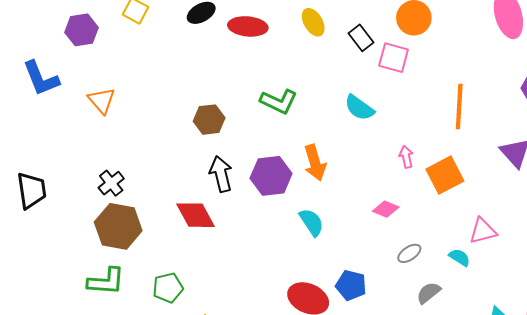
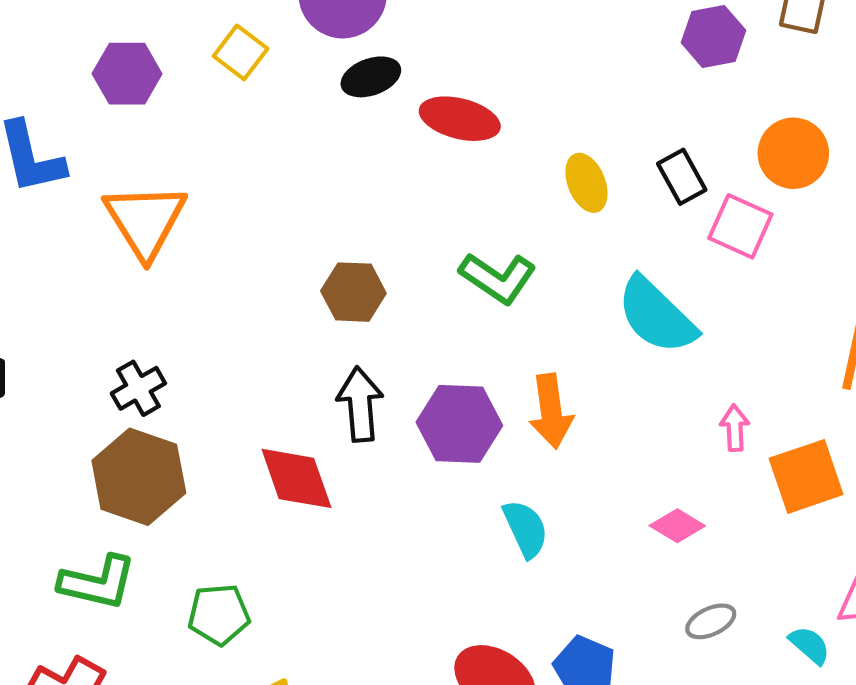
yellow ellipse: (313, 22) -> (586, 183), moved
orange triangle: (102, 100) -> (145, 221), size x1.5
cyan semicircle: (359, 108) -> (656, 315), size x1.4

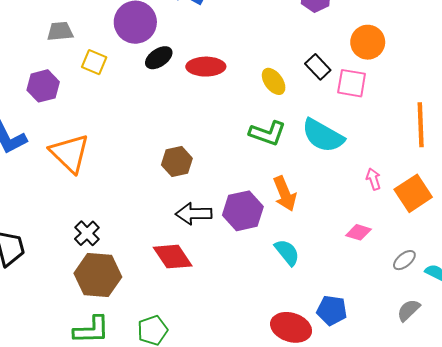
green L-shape: (498, 278) -> (268, 133), moved
black arrow: (360, 404) -> (194, 214), turned -72
gray ellipse: (711, 621) -> (404, 260), moved

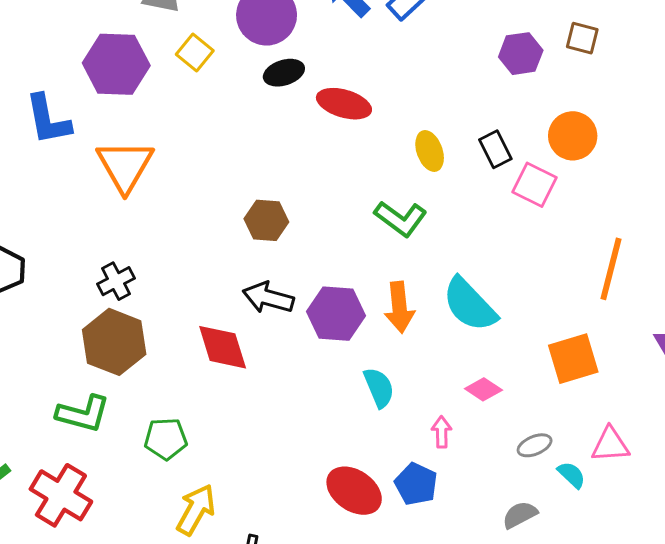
purple hexagon: (43, 86) -> (116, 64), size x1.4
cyan semicircle: (323, 136) -> (470, 305), moved
pink arrow: (374, 179) -> (442, 432), moved

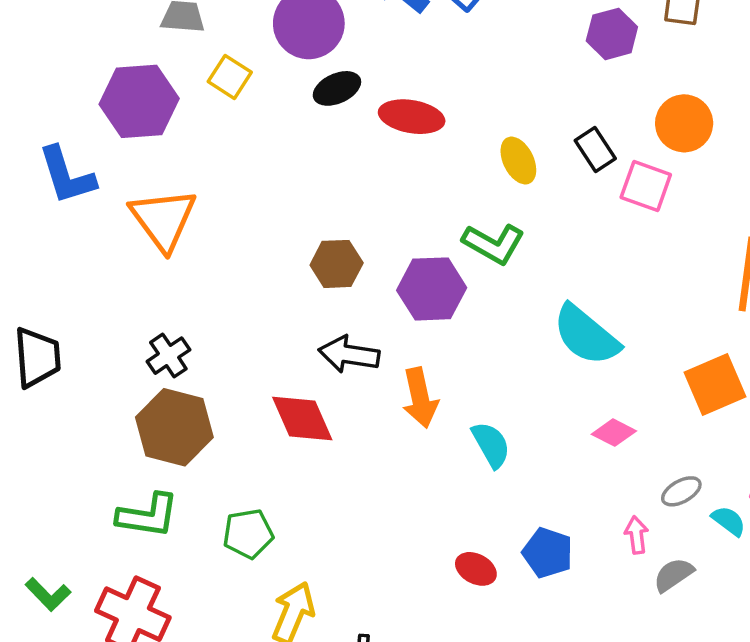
orange arrow: (399, 307) -> (420, 398), moved
purple hexagon: (336, 314) -> (432, 289), moved
pink arrow: (442, 432) -> (636, 535), moved
red ellipse: (354, 491) -> (476, 569), size x0.6

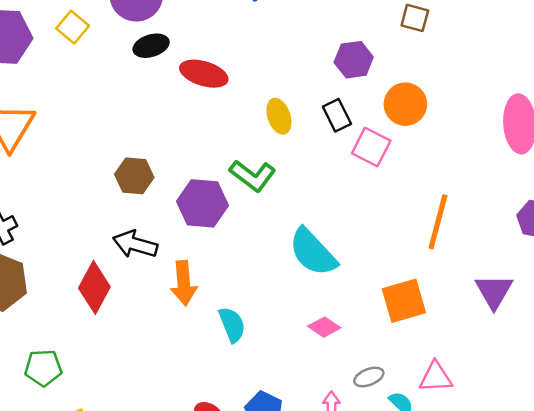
purple hexagon: (612, 34) -> (354, 60), moved
red diamond: (302, 419) -> (94, 287), turned 45

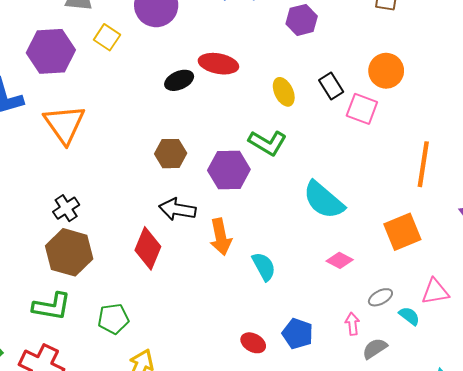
black ellipse: (151, 46) -> (179, 80), moved
purple hexagon: (354, 60) -> (302, 20), moved

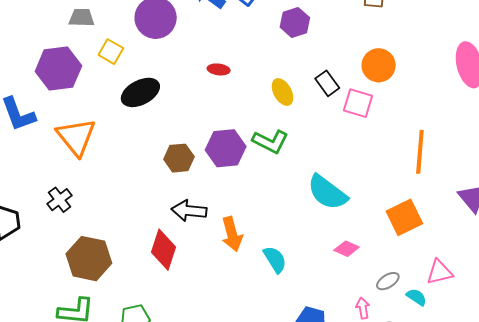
red ellipse: (218, 64) -> (219, 69), size x0.6
black ellipse: (179, 80) -> (140, 92), moved, size x1.4
purple hexagon: (229, 170) -> (226, 148), moved
black cross: (66, 208) -> (59, 200), moved

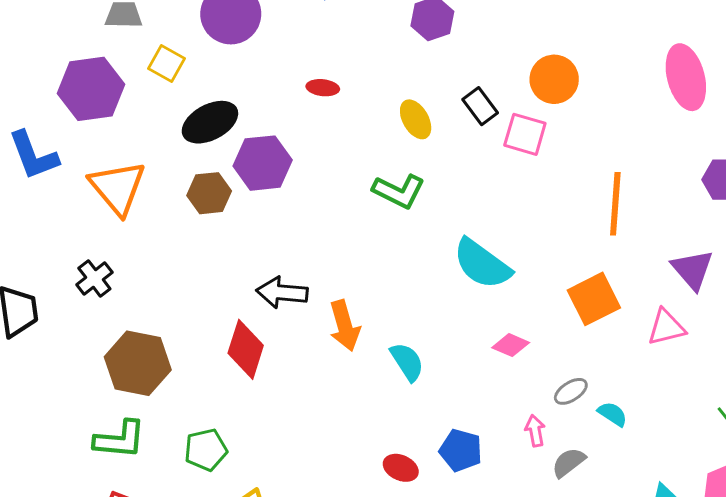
purple hexagon: (226, 148) -> (263, 163), moved
brown hexagon: (179, 158) -> (209, 193), moved
pink triangle: (440, 272) -> (666, 327), moved

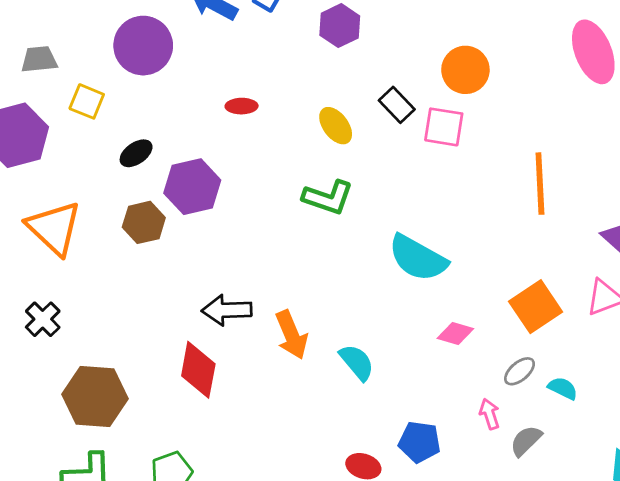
black ellipse: (210, 122) -> (136, 153), size x0.6
orange square: (594, 299) -> (536, 307), moved

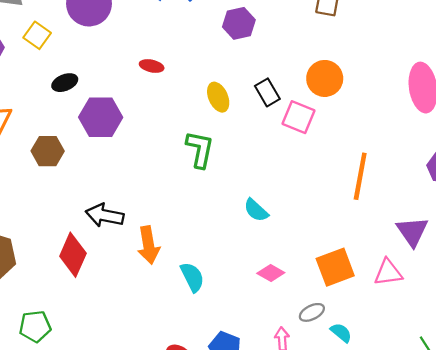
green L-shape: (328, 197) -> (200, 149), turned -111
brown hexagon: (144, 222) -> (48, 151), moved
cyan semicircle: (418, 258) -> (256, 210), size x0.6

